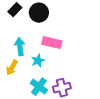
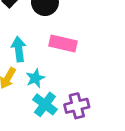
cyan star: (38, 61) -> (35, 78), moved

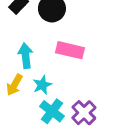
purple cross: (77, 106) -> (84, 113), turned -30

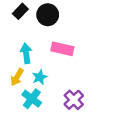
cyan cross: (52, 111) -> (32, 99), moved

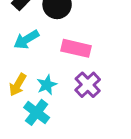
cyan arrow: (26, 53) -> (26, 40), moved, turned -114
purple cross: (74, 100) -> (88, 85), moved

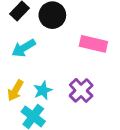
pink rectangle: (76, 48) -> (93, 44), moved

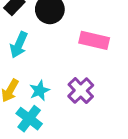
cyan arrow: (24, 48) -> (19, 45), turned -35

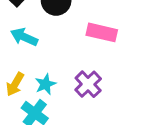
cyan arrow: (19, 45) -> (24, 37), turned 90

